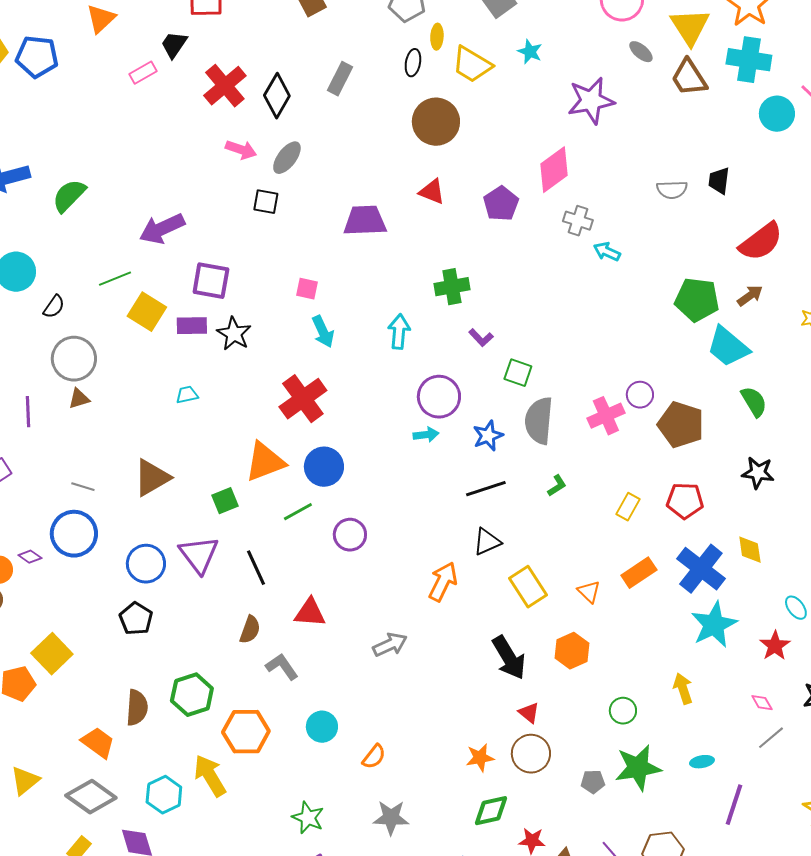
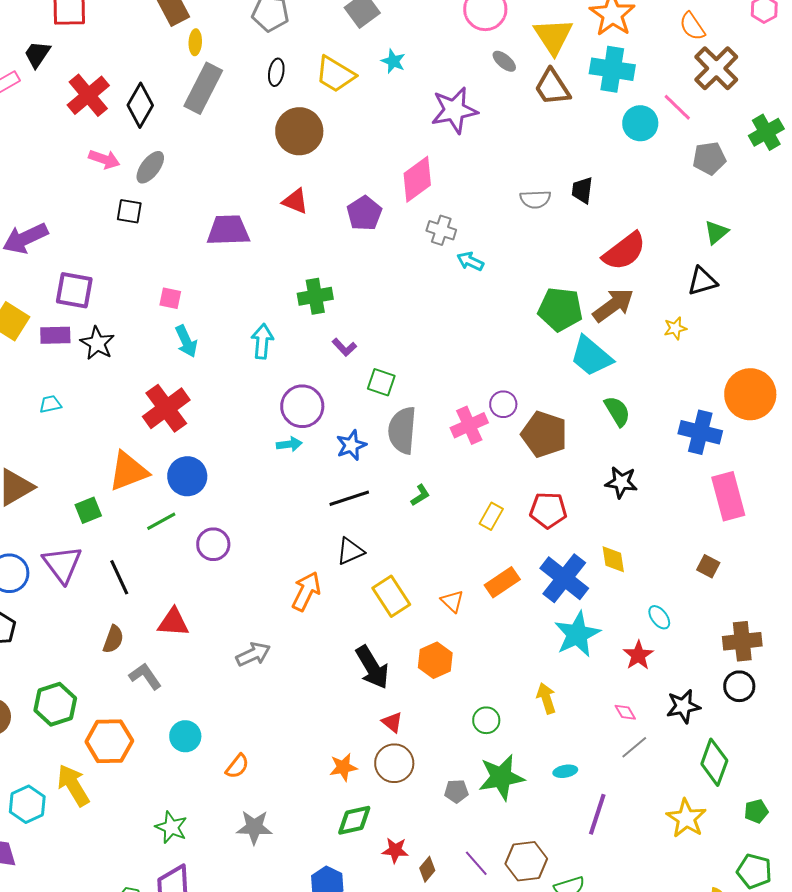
yellow ellipse: (437, 37) -> (195, 42), moved
gray rectangle: (340, 79) -> (203, 88), size x1.5
brown arrow: (750, 296) -> (613, 305), size x1.6

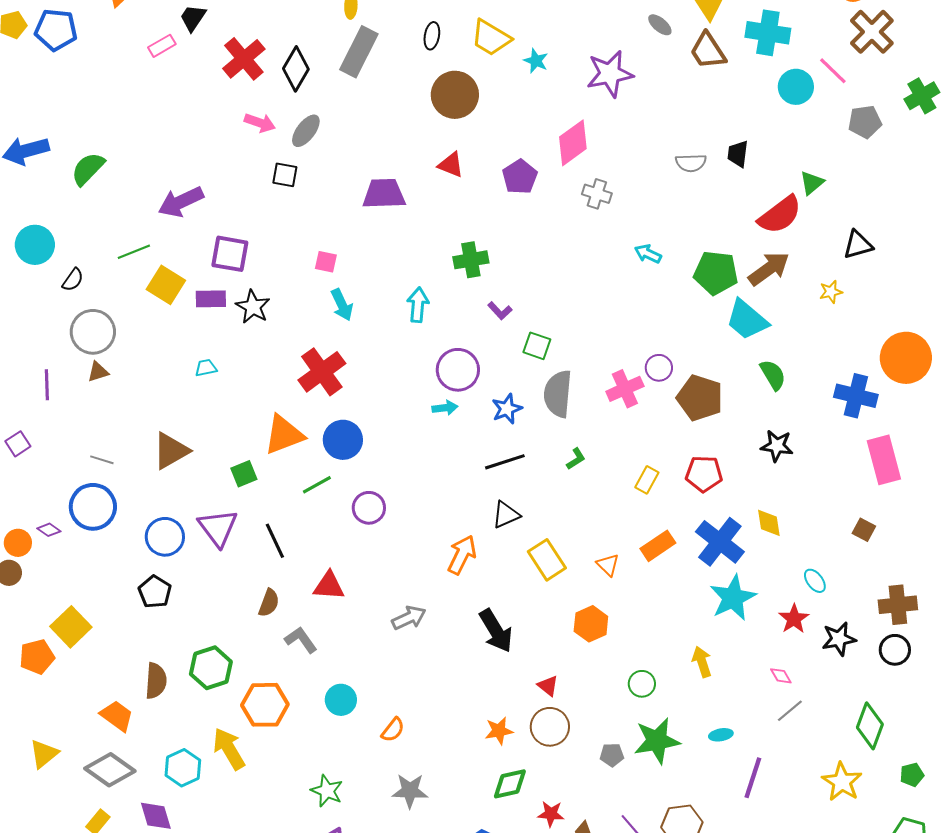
cyan star: (393, 61) -> (536, 61), moved
green triangle: (716, 232) -> (812, 183), moved
cyan arrow: (470, 261) -> (648, 254), moved
black arrow: (372, 667) -> (496, 631), moved
black star: (683, 706) -> (839, 639), moved

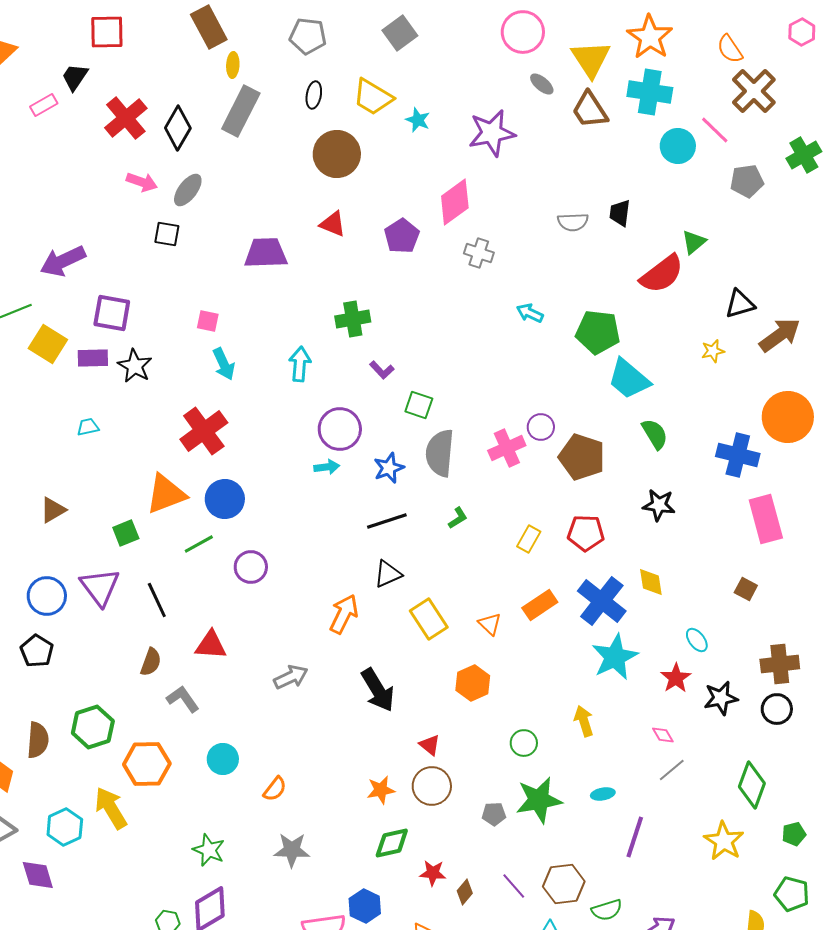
brown arrow: (769, 269) -> (780, 335), moved
brown triangle: (171, 451) -> (53, 510), size x0.7

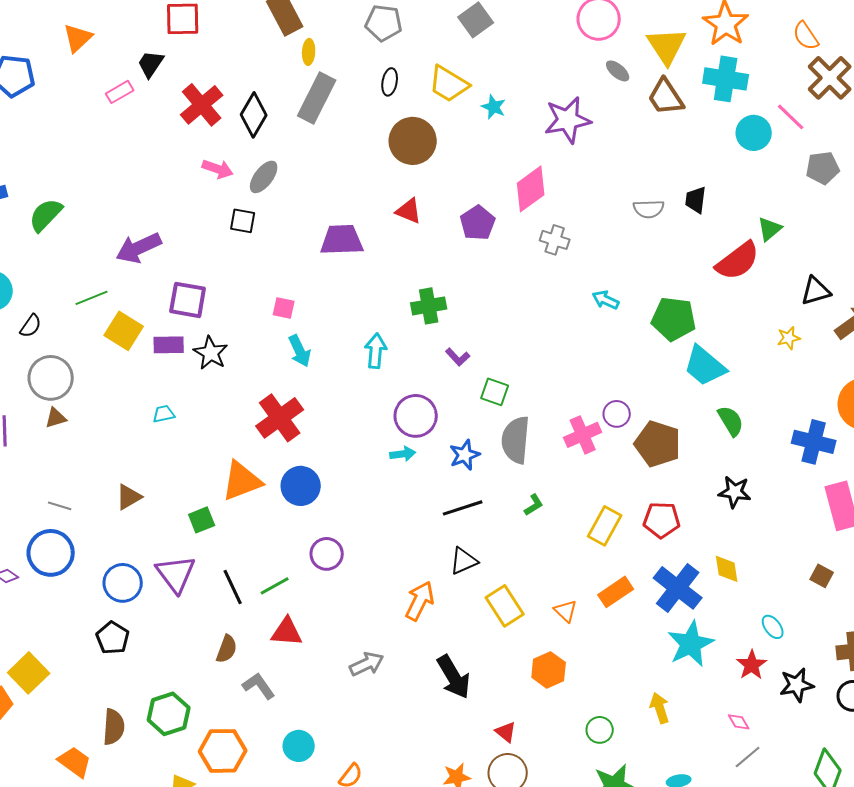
yellow rectangle: (529, 539) -> (605, 526), size x1.4
green line: (199, 544) -> (275, 586), moved

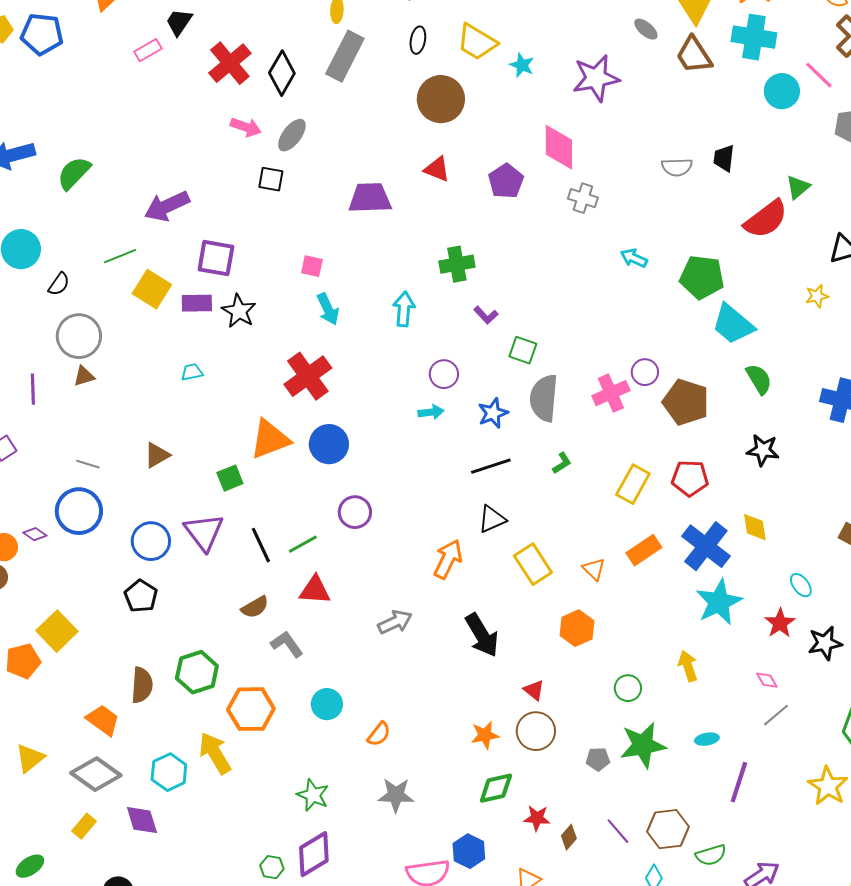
pink diamond: (531, 189) -> (559, 147), turned -54
purple circle: (416, 416) -> (444, 374), size x0.7
brown semicircle: (227, 649) -> (255, 607), turned 40

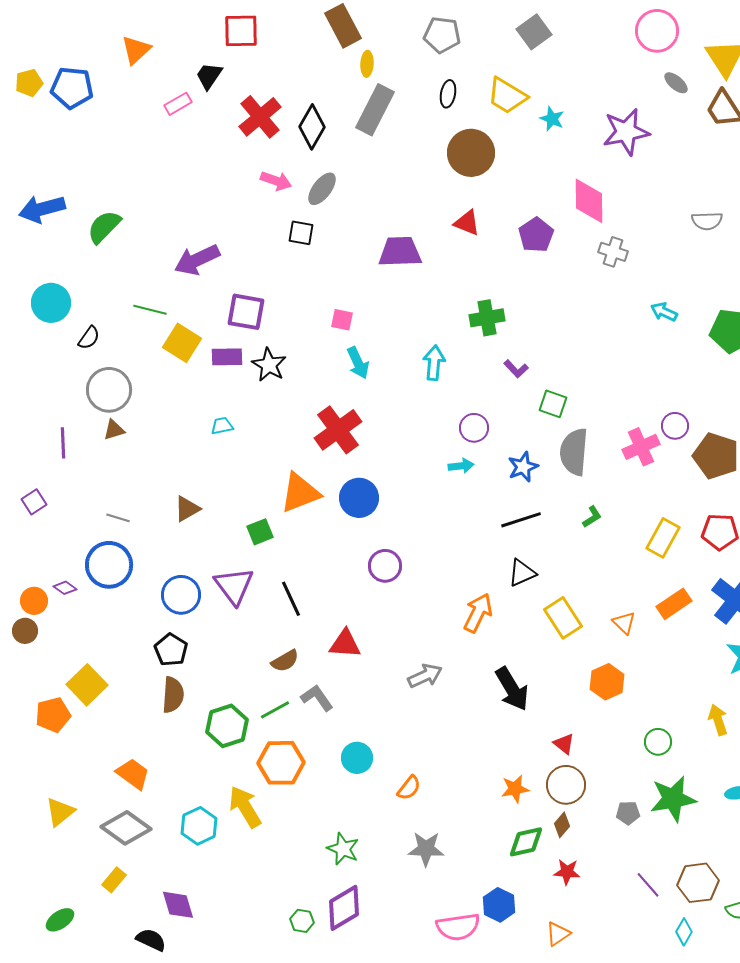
green line: (120, 256) -> (150, 310), turned 36
green line: (303, 544) -> (275, 710), moved
brown semicircle: (142, 685) -> (173, 695), moved
purple diamond: (142, 820) -> (178, 905), moved
brown diamond: (569, 837) -> (562, 825), moved

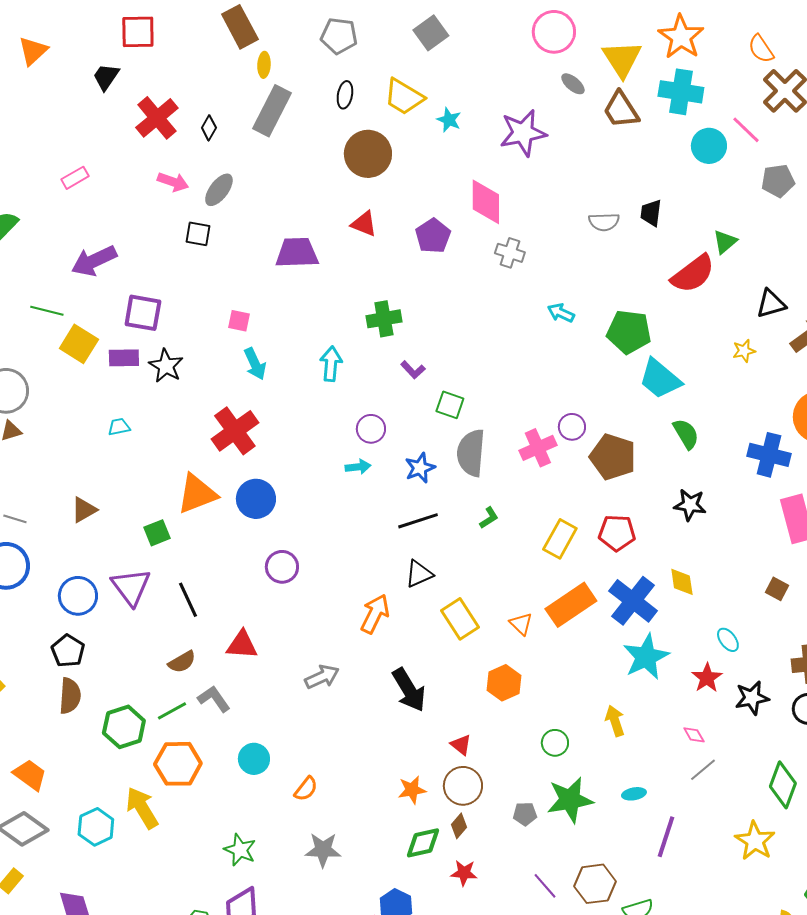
pink rectangle: (178, 104) -> (75, 178), moved
black diamond: (312, 127) -> (209, 128), size x0.6
orange rectangle: (674, 604) -> (571, 605), size x1.4

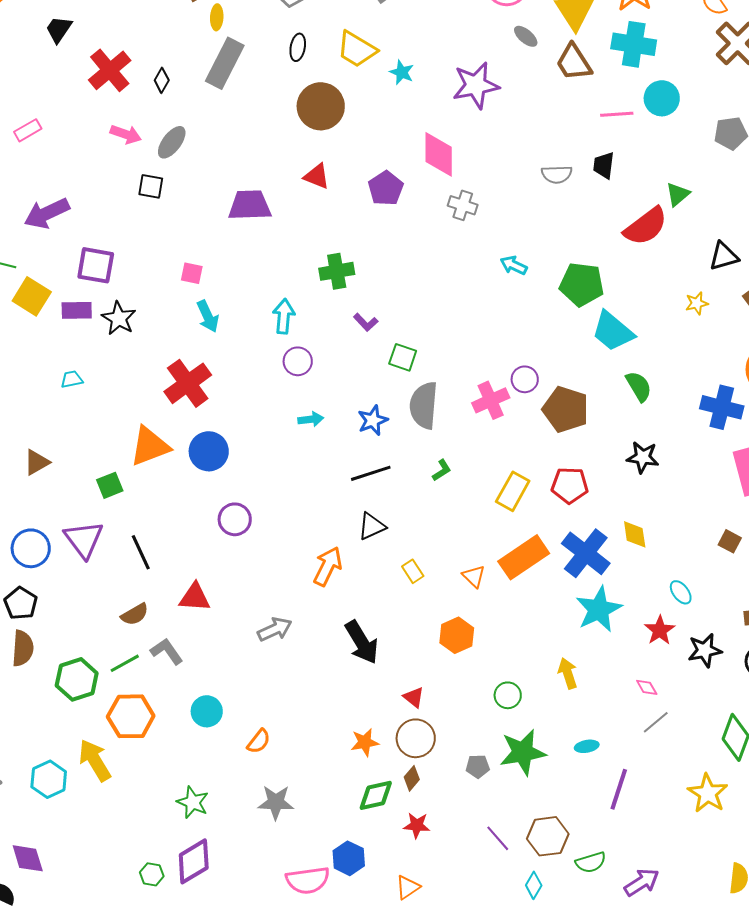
pink line: (746, 130) -> (617, 114), moved, turned -48
purple circle: (371, 429) -> (298, 361), moved
yellow rectangle: (460, 619) -> (413, 571), size x0.6

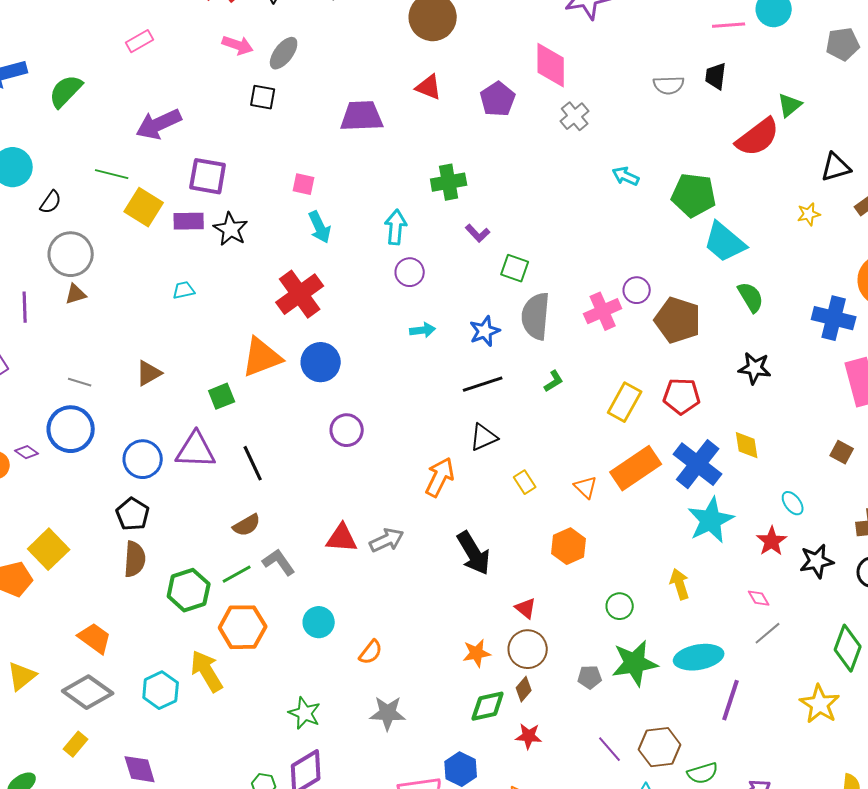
gray cross: (463, 205) -> (575, 116), turned 32
purple triangle: (84, 539) -> (196, 450), turned -51
red triangle: (195, 597) -> (342, 538), moved
cyan ellipse: (587, 746) -> (699, 657), size x2.0

